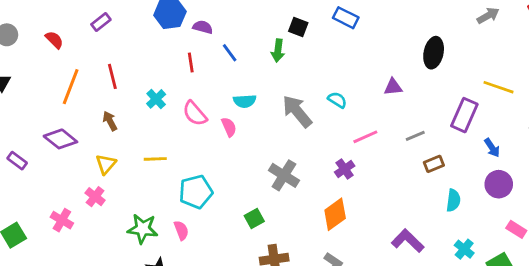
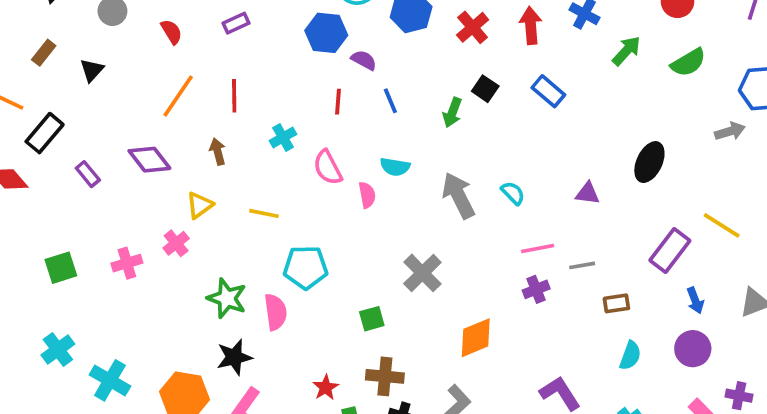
gray line: (415, 136) -> (582, 265), moved
purple cross: (345, 169) -> (536, 289), moved
pink cross: (62, 220) -> (127, 263), turned 30
pink semicircle: (181, 230) -> (276, 312), size x1.4

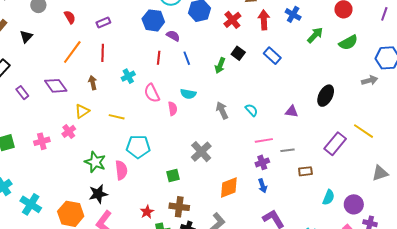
purple rectangle: (236, 23) -> (103, 23), moved
gray arrow: (459, 195) -> (222, 110), size x0.7
blue arrow: (695, 300) -> (263, 186), moved
purple circle: (693, 349) -> (354, 204), moved
cyan semicircle: (630, 356) -> (329, 197), moved

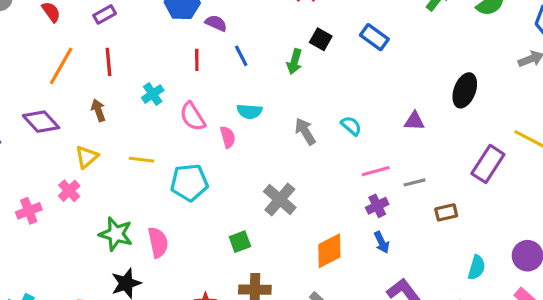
cyan pentagon: (138, 147) -> (189, 182), moved
cyan semicircle: (329, 197) -> (477, 267), moved

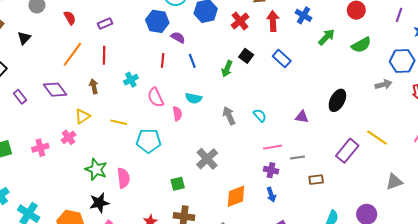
purple cross: (377, 206) -> (271, 170), turned 32

